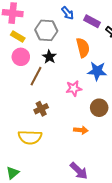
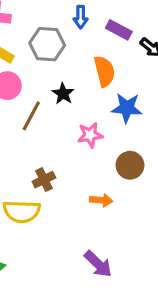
blue arrow: (68, 13) -> (81, 17), turned 40
black star: (49, 57) -> (63, 94), moved
brown cross: (41, 109) -> (44, 180), moved

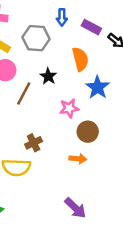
blue star: (127, 108) -> (98, 87), turned 30
brown circle: (130, 165) -> (88, 132), moved

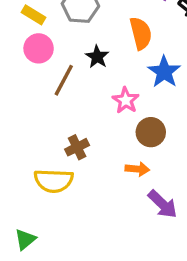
pink star: (69, 108) -> (126, 100), turned -30
purple arrow: (75, 208) -> (163, 204), moved

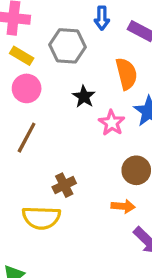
brown line: (64, 80) -> (27, 138), moved
pink star: (126, 100) -> (112, 123), moved

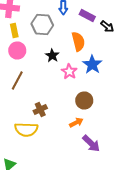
yellow rectangle: (22, 56) -> (14, 30), turned 48
orange arrow: (123, 206) -> (76, 122), turned -32

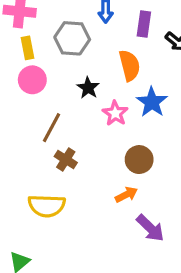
purple rectangle: (87, 16) -> (144, 24), turned 70
brown line: (17, 80) -> (51, 128), moved
brown cross: (40, 110) -> (66, 160), moved, turned -32

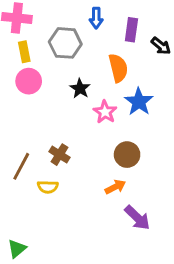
brown line: (51, 128) -> (21, 166), moved
yellow semicircle: (47, 206) -> (48, 187), moved, size x0.6

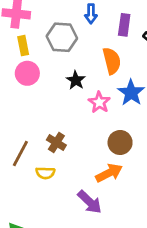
orange arrow: (115, 187) -> (109, 173), size x1.4
purple arrow: (137, 218) -> (90, 202), moved

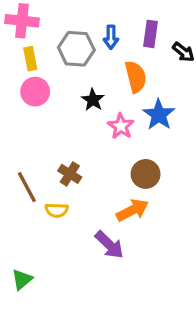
blue arrow: (91, 14) -> (111, 37), moved
brown line: (20, 154) -> (27, 187), turned -56

